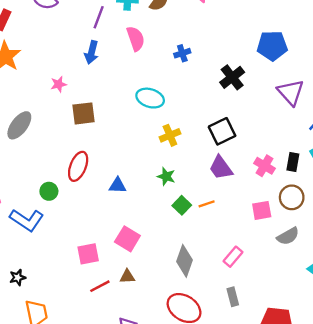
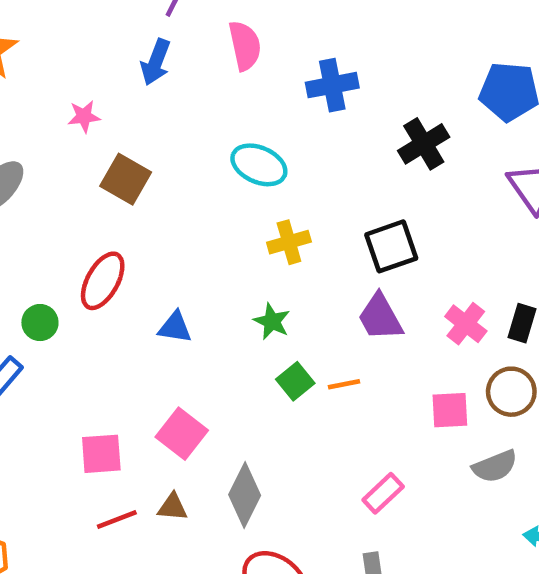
blue cross: (182, 53) -> (332, 85), size x1.5
brown square: (83, 113) -> (126, 179), turned 30
gray diamond: (184, 261) -> (245, 495), moved

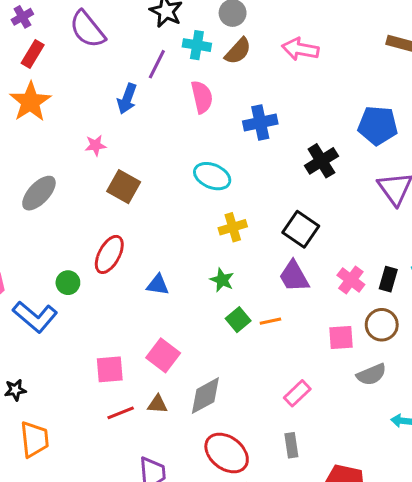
blue arrow: (156, 62) -> (127, 99), moved
black square: (391, 246) -> (301, 229), turned -36
gray diamond: (245, 495) -> (205, 396), turned 36

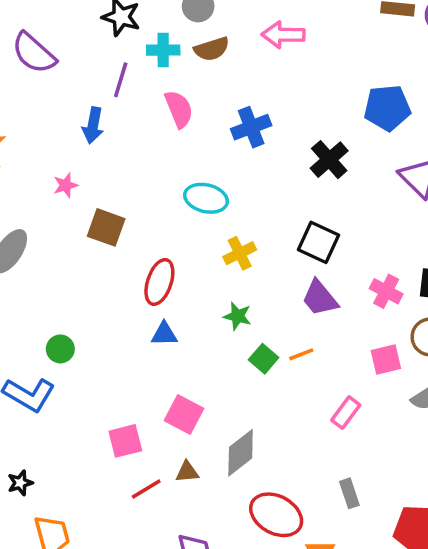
brown semicircle: (238, 51) -> (212, 49), turned 40
red ellipse: (109, 254) -> (159, 282), moved
pink rectangle: (297, 393) -> (346, 413), moved

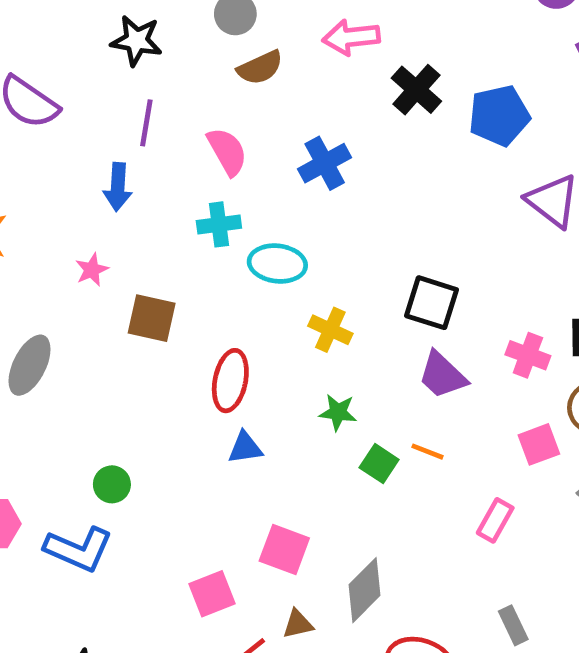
cyan cross: (163, 50) -> (219, 224), moved
black cross: (329, 160) -> (416, 90), moved
yellow cross: (240, 253) -> (330, 330), turned -32
orange line: (301, 354) -> (427, 452), turned 50

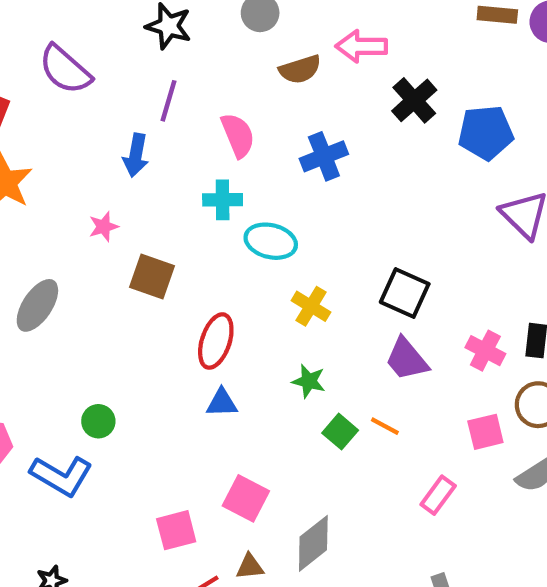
brown semicircle: (260, 68) -> (300, 69), moved

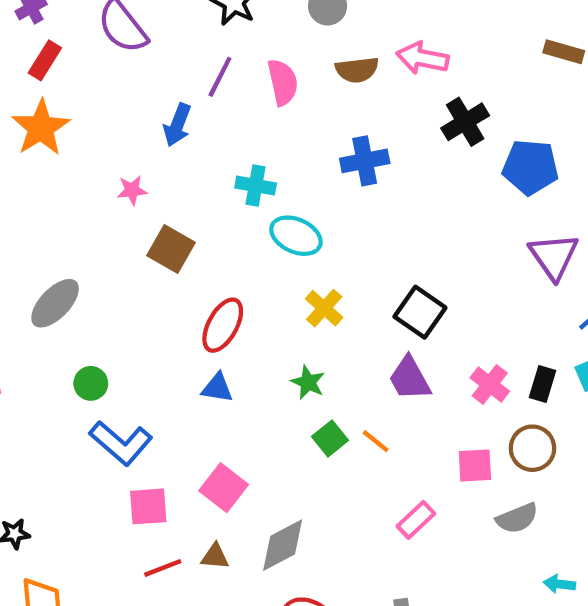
pink semicircle: (238, 135) -> (283, 82), moved
gray ellipse: (37, 305) -> (55, 303), moved
blue L-shape: (61, 476) -> (121, 443), moved

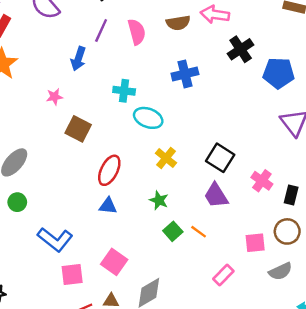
green circle: (91, 383) -> (17, 202), moved
pink cross: (490, 384) -> (262, 181), moved

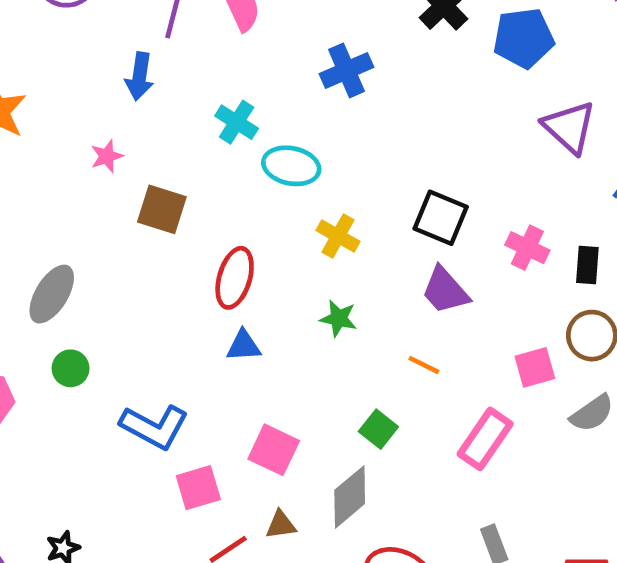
cyan cross: (124, 91) -> (237, 122), turned 35
green square: (173, 231) -> (378, 429), moved
pink rectangle: (223, 275) -> (485, 439), size x1.4

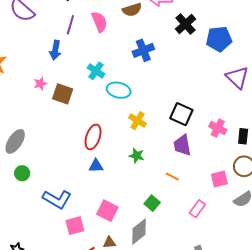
brown square: (162, 209) -> (63, 94), moved
purple trapezoid: (445, 291) -> (182, 145), turned 30
pink rectangle: (485, 439) -> (197, 209), size x0.7

